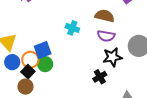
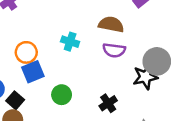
black star: (112, 57) -> (145, 77), moved
orange circle: (30, 60) -> (26, 52), moved
green circle: (45, 64) -> (62, 95), moved

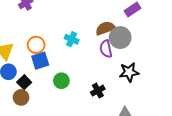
brown semicircle: (111, 24) -> (105, 28), turned -36
purple semicircle: (114, 50) -> (106, 49), turned 66
gray circle: (157, 61) -> (120, 38), moved

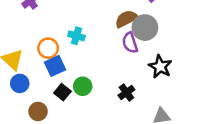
cyan cross: (72, 39) -> (76, 36), moved
black star: (129, 72) -> (160, 67), turned -30
black square: (24, 82) -> (62, 92), moved

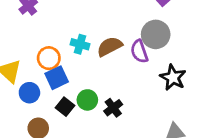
brown semicircle: (126, 19) -> (110, 46), moved
blue circle: (20, 83) -> (29, 93), moved
black cross: (126, 92) -> (113, 108), moved

